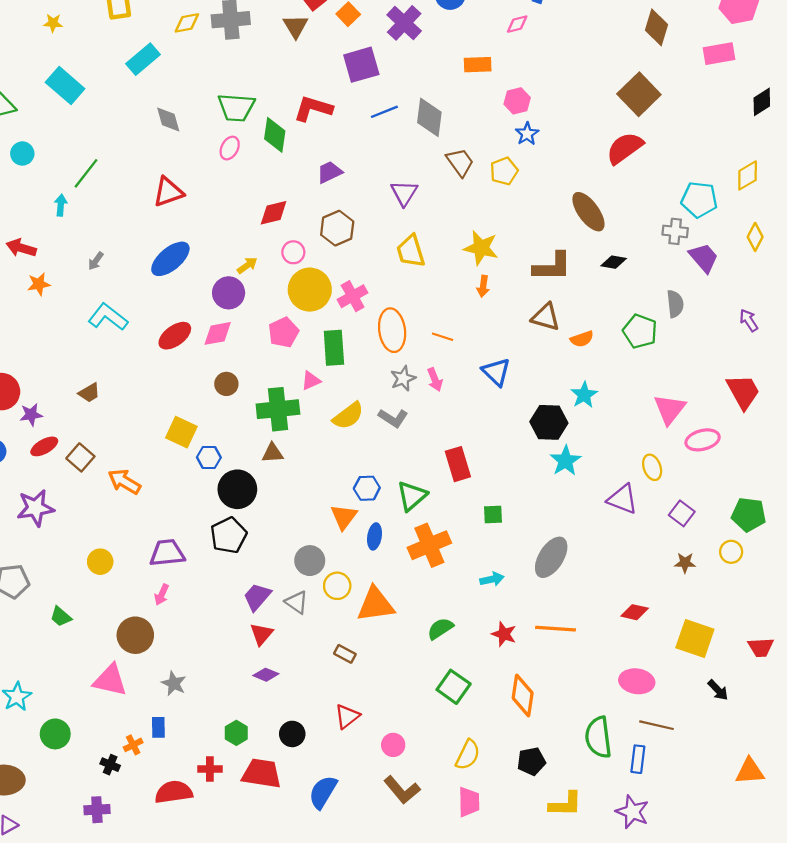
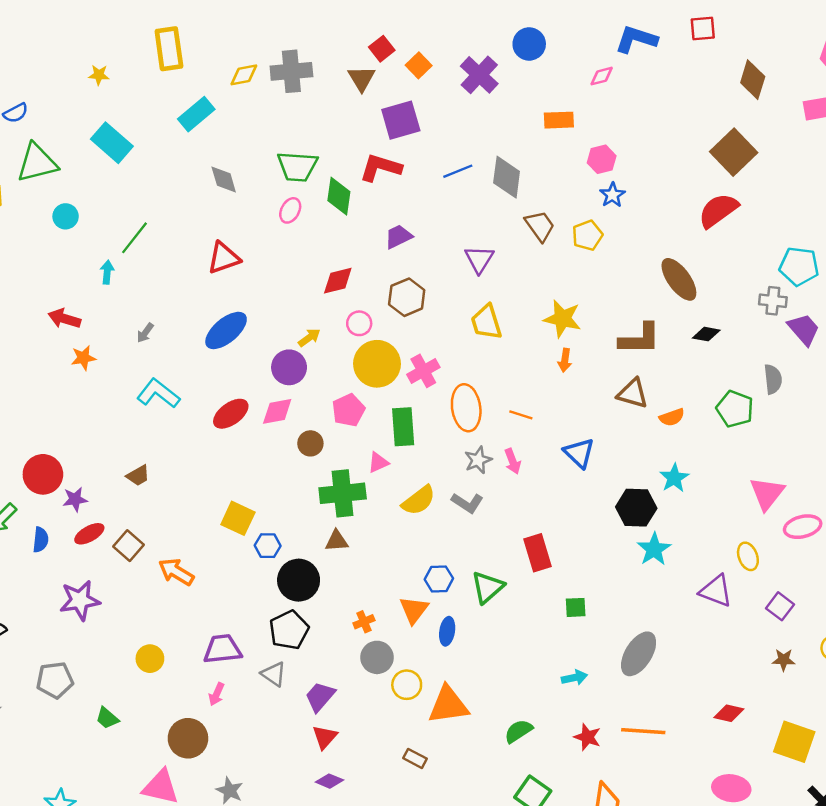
purple square: (361, 65) -> (401, 120), moved
brown circle: (226, 384) -> (310, 443), moved
orange cross: (429, 545) -> (364, 622), moved, size x0.5
gray triangle: (297, 602) -> (274, 674), moved

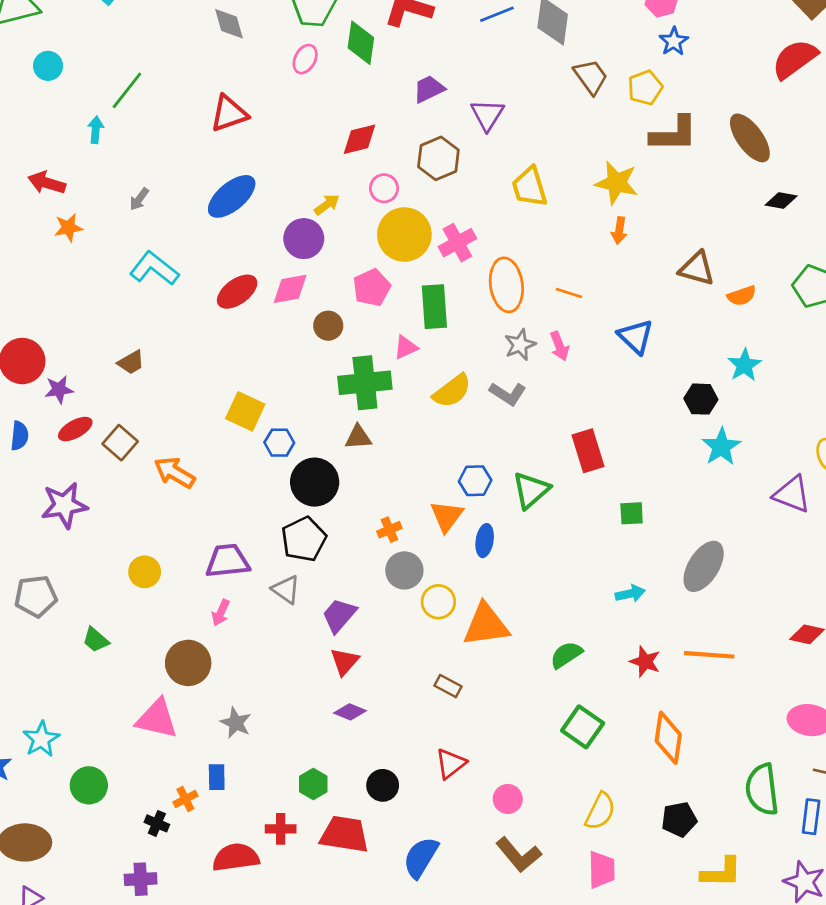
purple triangle: (479, 259) -> (487, 115), moved
brown L-shape: (640, 339) -> (674, 134), moved
black hexagon: (636, 508) -> (701, 399), size x0.7

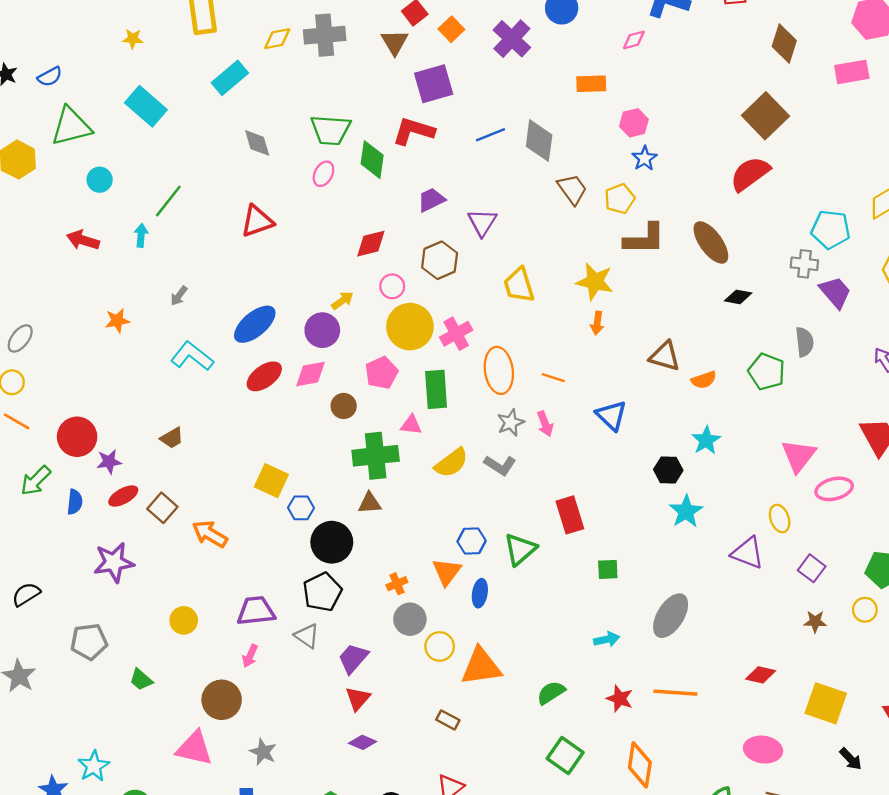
red arrow: (47, 183) -> (83, 240), moved
blue ellipse: (232, 196) -> (255, 324), moved
pink triangle: (406, 347) -> (411, 425), turned 30

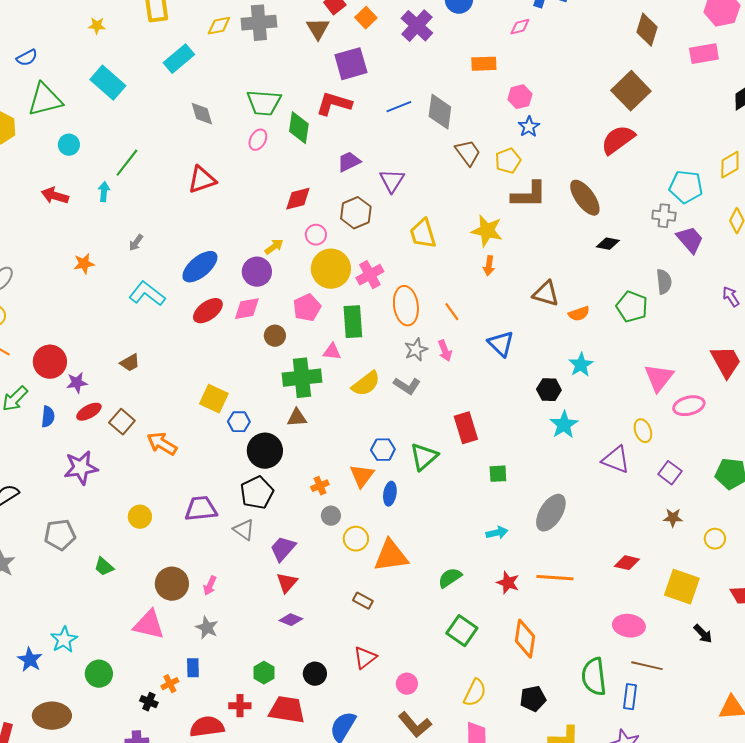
orange line: (553, 378) -> (452, 312), turned 36
yellow circle: (865, 610) -> (715, 539), moved
gray circle: (410, 619) -> (331, 516), size x0.7
pink arrow: (250, 656) -> (210, 586), moved

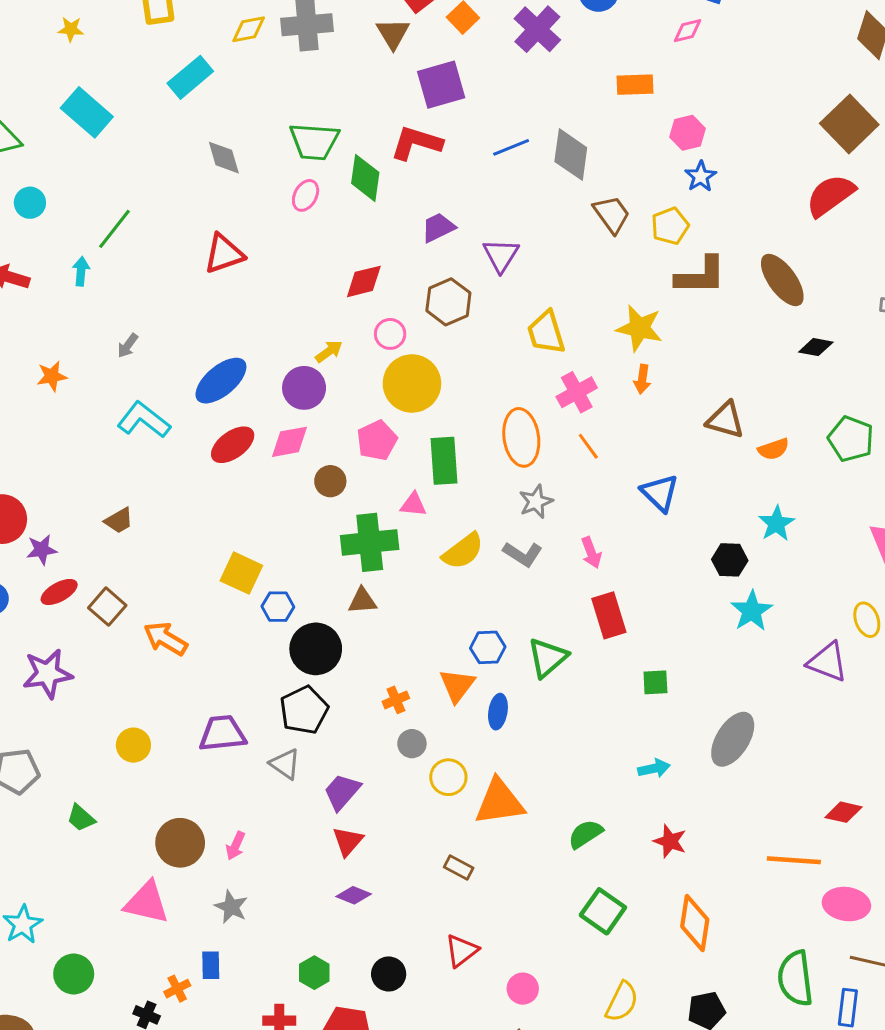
pink cross: (370, 275) -> (577, 392), moved
pink arrow: (445, 351) -> (591, 553), moved
orange line: (555, 578) -> (794, 860), moved

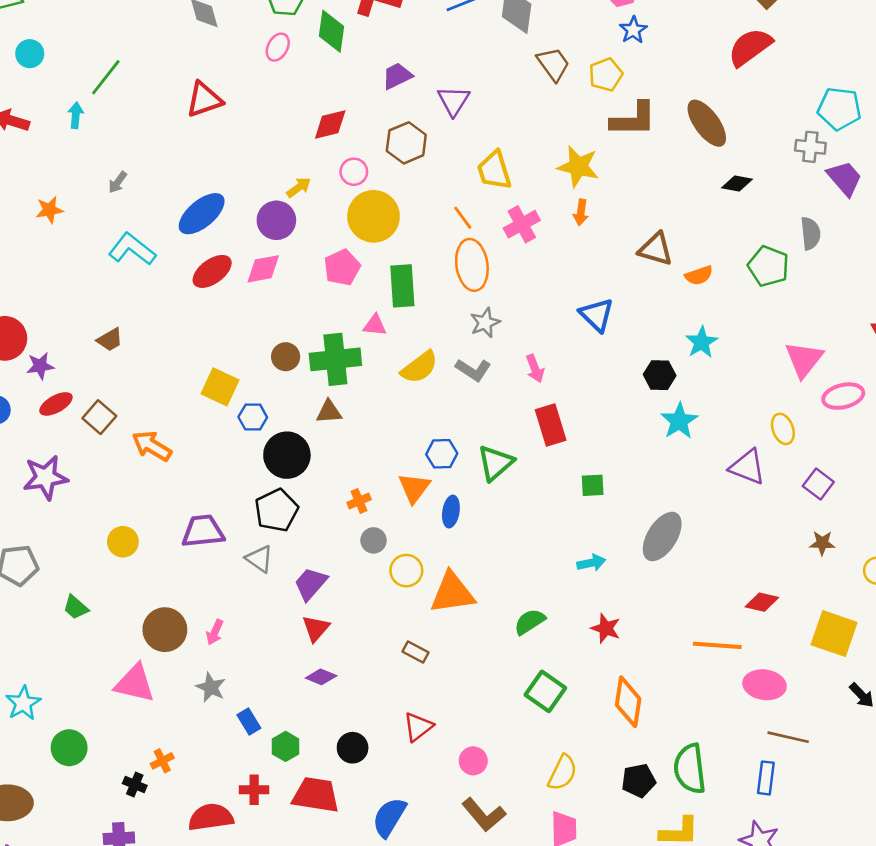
orange line: (588, 446) -> (463, 218), moved
brown circle: (330, 481) -> (286, 357), moved
blue rectangle: (211, 965) -> (249, 721), moved, turned -30
green semicircle: (795, 978) -> (690, 769), moved

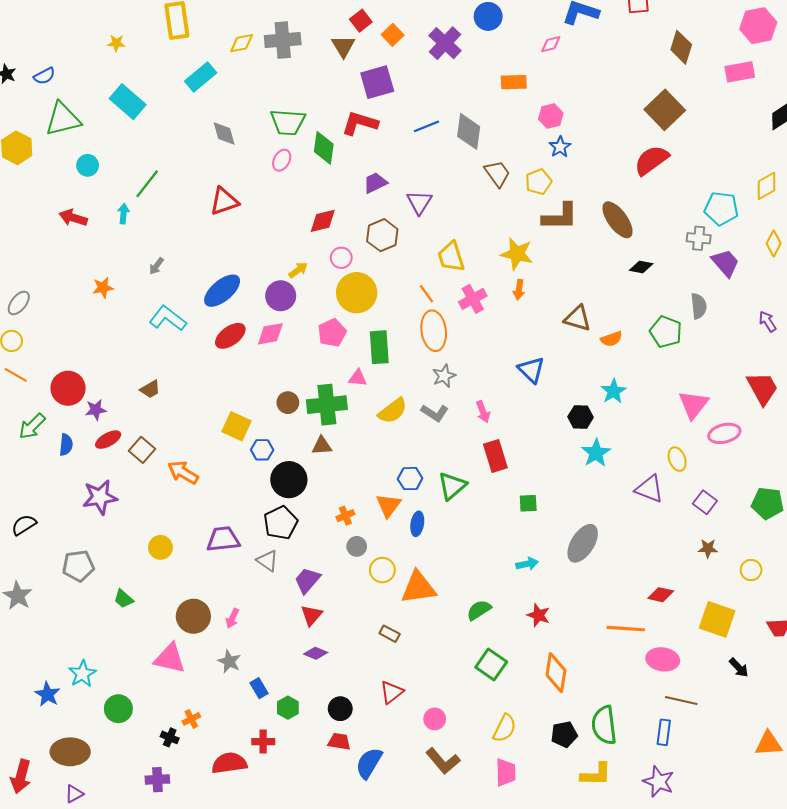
red trapezoid: (316, 795) -> (339, 742), moved, size x0.6

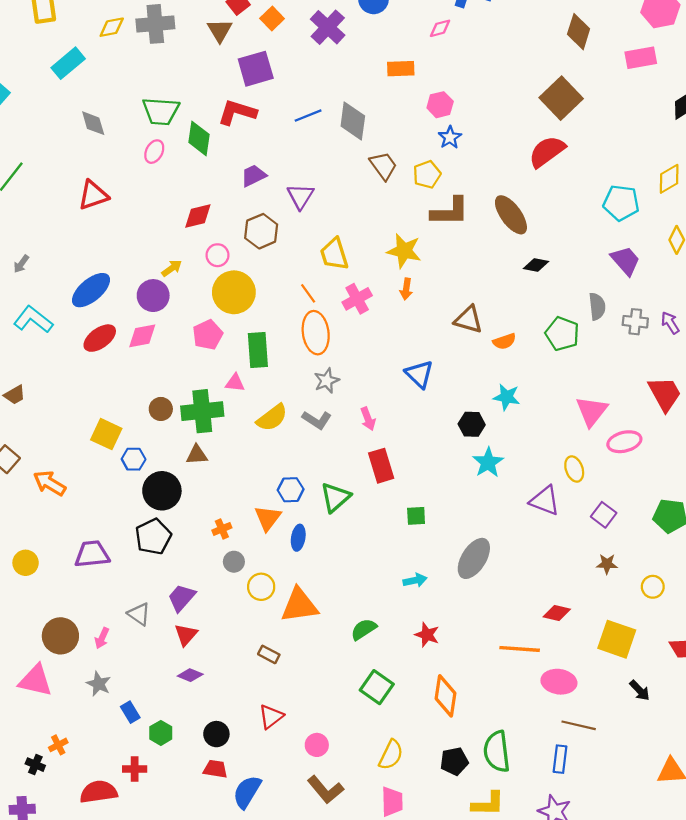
gray cross: (699, 238) -> (635, 322), moved
cyan star: (613, 391) -> (507, 397), turned -30
gray triangle: (267, 561) -> (139, 614), moved

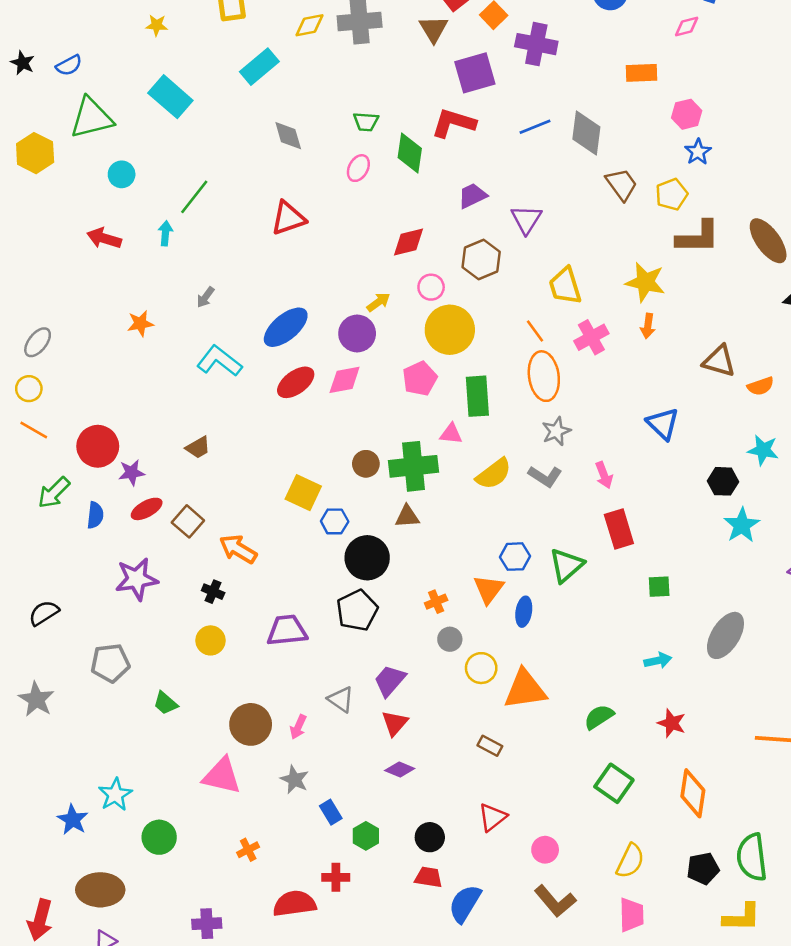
purple cross: (328, 27) -> (536, 44), moved, turned -32
green trapezoid: (161, 111) -> (366, 122), size x0.6
black cross: (35, 765) -> (213, 592), moved

